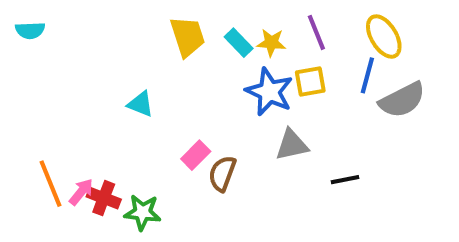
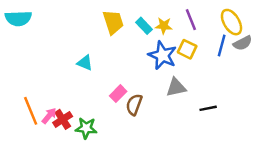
cyan semicircle: (30, 30) -> (18, 18), size x1.5
yellow square: (310, 81) -> (187, 49), turned 36
gray semicircle: (402, 100) -> (243, 43), moved, size x0.7
red cross: (104, 198) -> (63, 119), turned 36

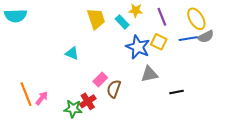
yellow star: (164, 26) -> (136, 10), moved
blue line: (222, 45) -> (188, 39), turned 66
red cross: (63, 119) -> (88, 101), moved

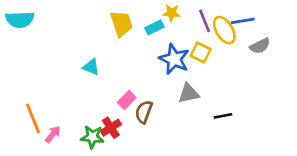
yellow ellipse: (196, 19) -> (224, 30), moved
cyan rectangle: (122, 22) -> (154, 27), turned -72
blue line: (188, 39) -> (243, 21), moved
pink arrow: (42, 98) -> (53, 134), moved

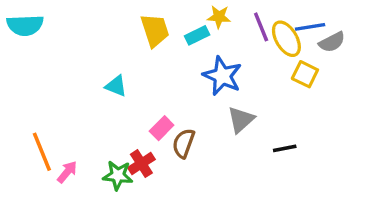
gray semicircle: (260, 46) -> (332, 42), moved
yellow square: (201, 53) -> (305, 74), moved
gray triangle: (189, 93) -> (241, 120), turned -30

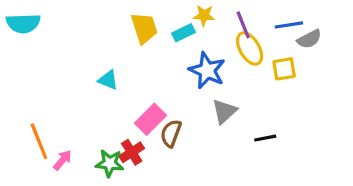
yellow ellipse: (286, 39) -> (250, 48), moved
yellow square: (305, 74) -> (284, 69), turned -35
pink rectangle: (162, 128) -> (151, 119), size x1.4

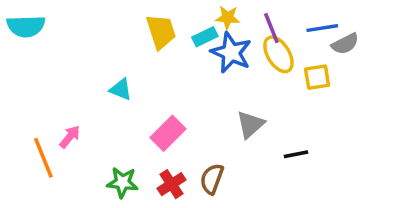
blue star: (207, 70) -> (231, 53), moved
brown semicircle: (171, 133) -> (212, 179), moved
red cross: (132, 152) -> (172, 184), moved
pink arrow: (62, 160) -> (70, 137), moved

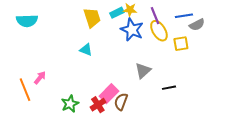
cyan semicircle: (26, 26) -> (27, 21), moved
cyan rectangle: (205, 37) -> (117, 13), moved
cyan triangle: (121, 89) -> (86, 50), moved
pink rectangle: (168, 133) -> (109, 94), moved
green star: (122, 182) -> (70, 104), turned -30

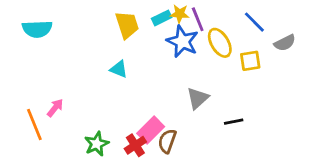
purple line: (155, 16) -> (198, 19), moved
blue line: (184, 16) -> (254, 22), turned 54
gray semicircle: (197, 25) -> (285, 43), moved

